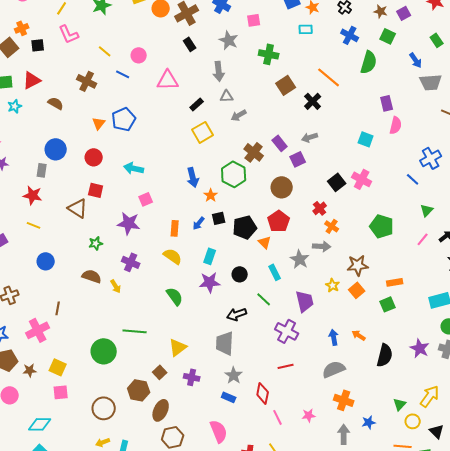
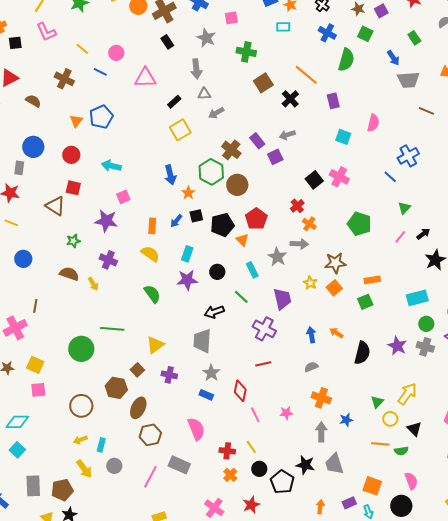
purple rectangle: (387, 103) -> (333, 101), moved
brown circle: (282, 187) -> (237, 185), moved
gray semicircle: (334, 369) -> (311, 367), size x0.6

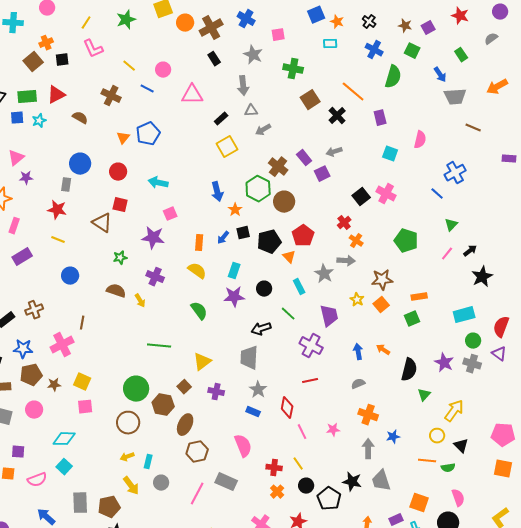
green circle: (81, 349) -> (136, 389), moved
green triangle: (377, 402) -> (424, 395), moved

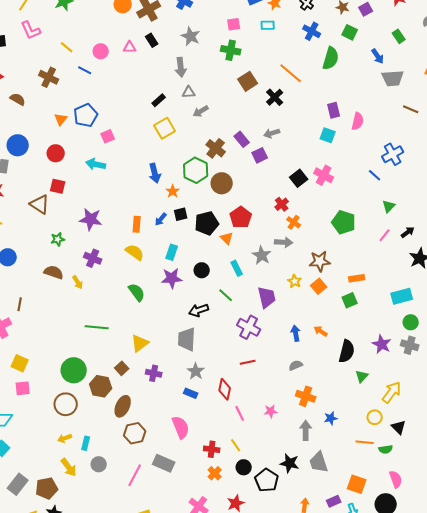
pink square: (278, 35) -> (234, 24), moved
pink triangle: (192, 95) -> (130, 47), moved, size x0.6
purple rectangle: (380, 118) -> (334, 110), moved
pink square: (170, 214) -> (108, 136), moved
gray rectangle: (80, 503) -> (18, 484), turned 40

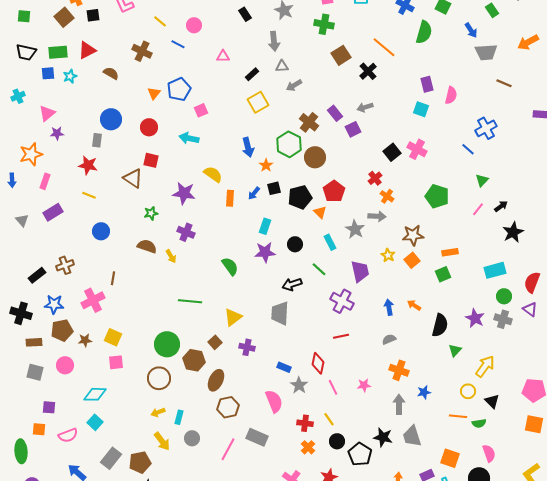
pink triangle: (130, 47) -> (223, 56), moved
yellow semicircle: (135, 252) -> (213, 174), moved
gray star: (196, 371) -> (299, 385), moved

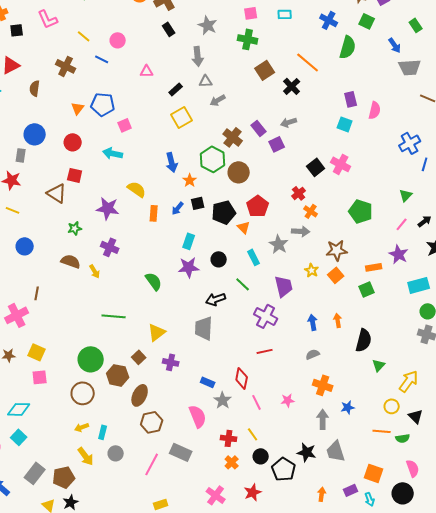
brown semicircle: (111, 73) -> (35, 88), turned -112
blue pentagon: (179, 89) -> (103, 104), turned 30
blue line: (468, 149) -> (425, 164), moved, turned 64
orange arrow: (414, 305) -> (338, 320), turned 48
purple star: (475, 318) -> (399, 254), moved

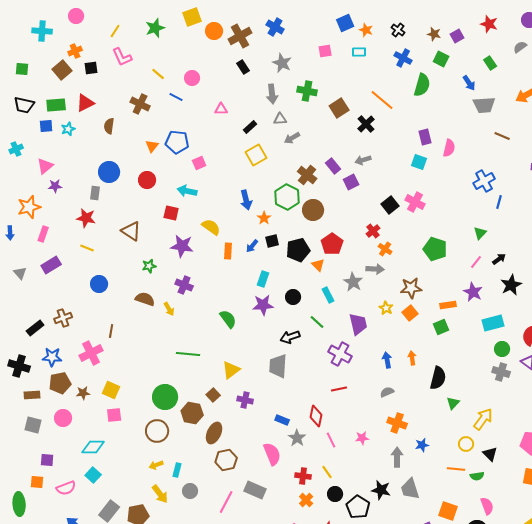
green cross: (248, 39) -> (307, 91), moved
red square: (75, 175) -> (171, 213), moved

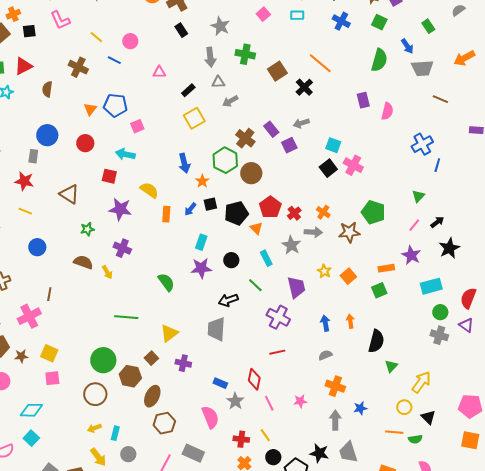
pink square: (325, 51) -> (263, 14), turned -32
green semicircle: (422, 85) -> (379, 60), moved
cyan square: (419, 162) -> (333, 145), moved
red cross: (373, 231) -> (294, 213), moved
brown star: (411, 288) -> (349, 232), moved

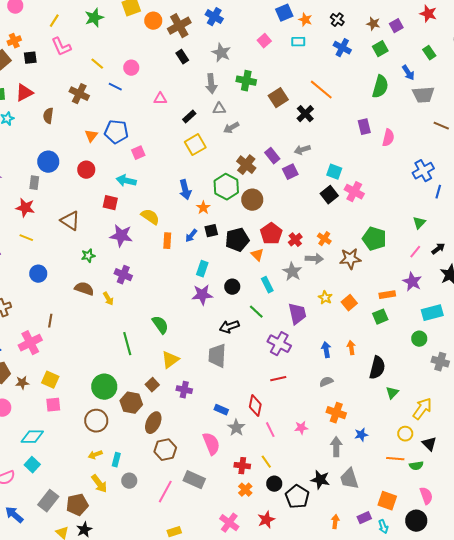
green square: (379, 22) -> (380, 49), turned 35
green semicircle: (166, 282) -> (160, 325), moved
green circle: (440, 312) -> (419, 339), moved
green line: (126, 317) -> (127, 344), turned 70

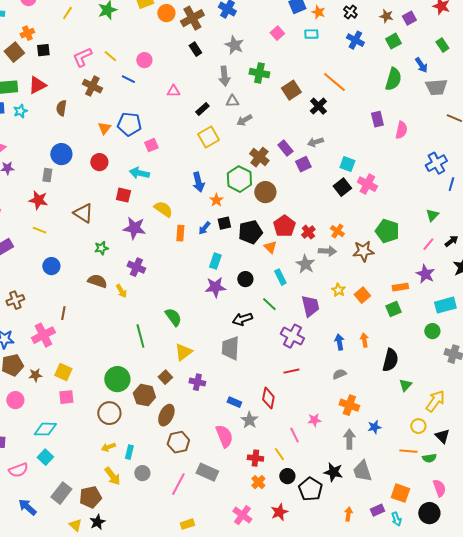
pink L-shape: (61, 47) -> (82, 57), moved, turned 90
pink line: (270, 430) -> (294, 435), moved

